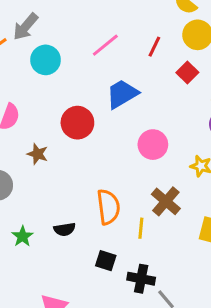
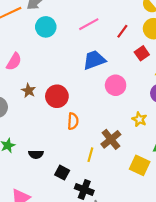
red circle: (77, 123) -> (57, 96), moved
pink circle: (153, 145) -> (116, 85), moved
orange semicircle: (108, 207) -> (73, 121), moved, size x0.7
black semicircle: (65, 229) -> (36, 154), moved

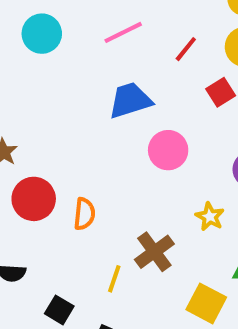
red circle: (57, 96) -> (34, 199), moved

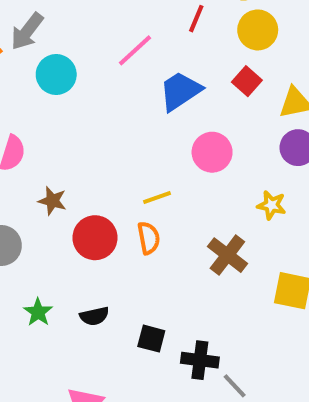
red line: (186, 49) -> (196, 19), moved
blue trapezoid: (130, 100) -> (180, 91), moved
yellow line: (114, 279) -> (157, 198), moved, turned 68

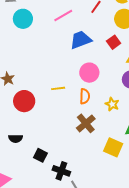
orange semicircle: (149, 238) -> (85, 96), moved

